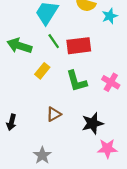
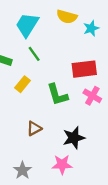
red rectangle: (79, 46) -> (84, 69), moved
pink star: (107, 148) -> (62, 165), moved

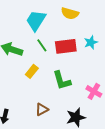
cyan star: (91, 28) -> (91, 42), moved
red rectangle: (84, 69) -> (66, 46), moved
pink cross: (92, 96) -> (94, 91), moved

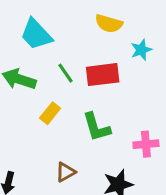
cyan trapezoid: (36, 20) -> (36, 34), moved, turned -75
cyan star: (91, 42) -> (141, 50), moved
pink cross: (94, 91) -> (146, 144), turned -35

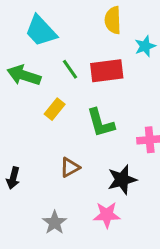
yellow semicircle: (109, 24) -> (113, 20), turned 72

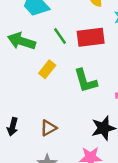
brown triangle: (70, 167) -> (48, 128), moved

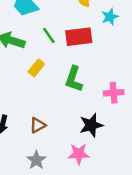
green L-shape: (86, 81) -> (74, 79), turned 35

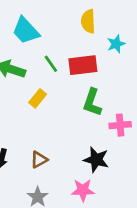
green L-shape: (74, 79) -> (92, 102), moved
black star: (91, 125) -> (96, 160), turned 30

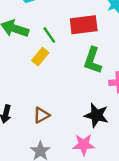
green line: (51, 64) -> (49, 35), moved

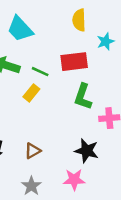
green line: (49, 35) -> (40, 72), turned -30

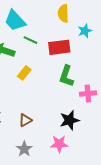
green line: (40, 72) -> (30, 40), moved
black star: (87, 151) -> (69, 120), turned -30

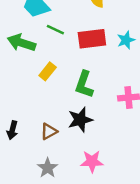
cyan star: (85, 31) -> (126, 40), moved
green L-shape: (66, 76) -> (84, 84), moved
black star: (69, 120) -> (80, 120), moved

